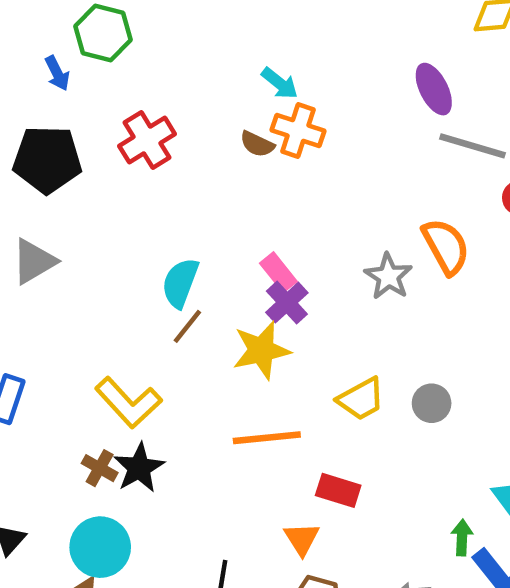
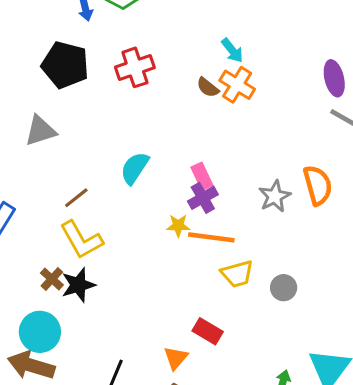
brown line: (187, 326) -> (76, 198), moved
yellow star: (261, 350) -> (178, 226), size x0.6
orange line: (267, 438) -> (211, 237), moved

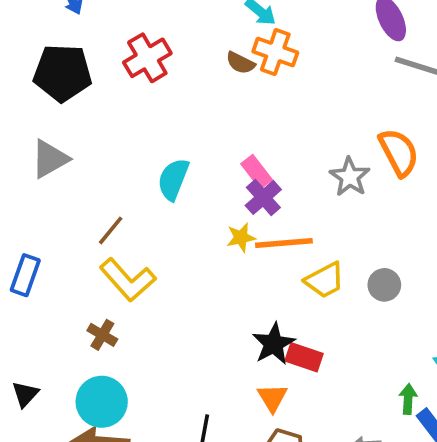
black star: (78, 285) -> (274, 344), moved

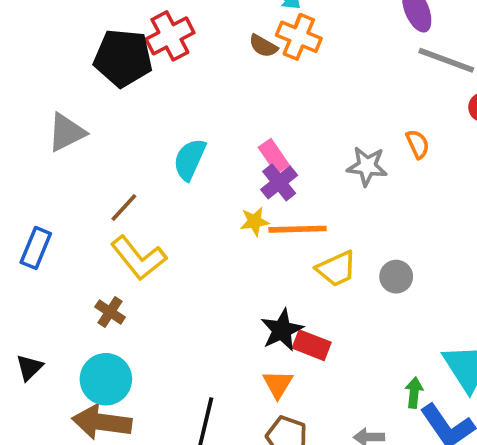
black pentagon: (63, 73) -> (123, 58), moved
orange semicircle: (399, 152) -> (418, 144), size x0.6
gray star: (350, 177) -> (367, 166), turned -30

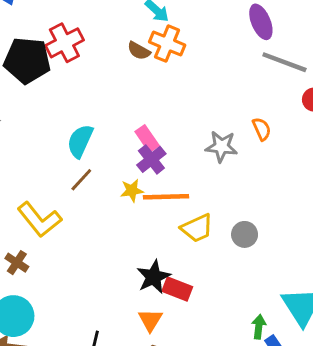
brown line: (124, 207) -> (81, 180), moved

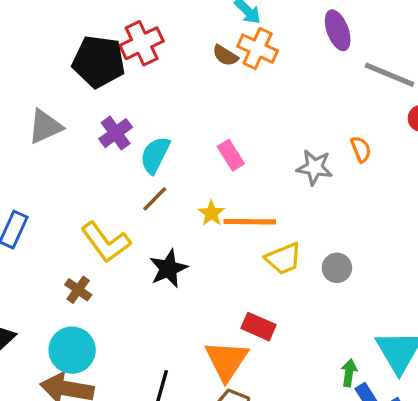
purple ellipse: (261, 22) -> (338, 30), moved
purple cross: (151, 159) -> (116, 133), moved
yellow star: (132, 190) -> (211, 213), turned -30
black star: (154, 277) -> (168, 269), moved
orange triangle: (150, 320) -> (227, 360), size x1.6

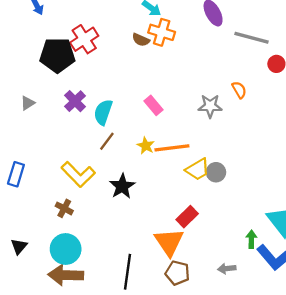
gray triangle: (45, 126) -> (28, 103), size x0.6
gray circle: (337, 268) -> (216, 172), moved
red rectangle: (258, 327) -> (187, 217), turned -60

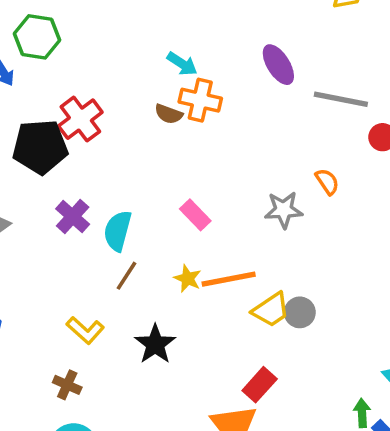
yellow L-shape: (78, 174) -> (85, 330), size x0.7

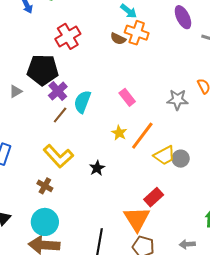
black pentagon: (40, 147) -> (43, 70), moved
brown line: (127, 276) -> (60, 115), moved
orange line: (229, 279) -> (142, 136), turned -48
yellow L-shape: (85, 330) -> (58, 156), size x1.4
black star: (155, 344) -> (97, 168), size x0.7

